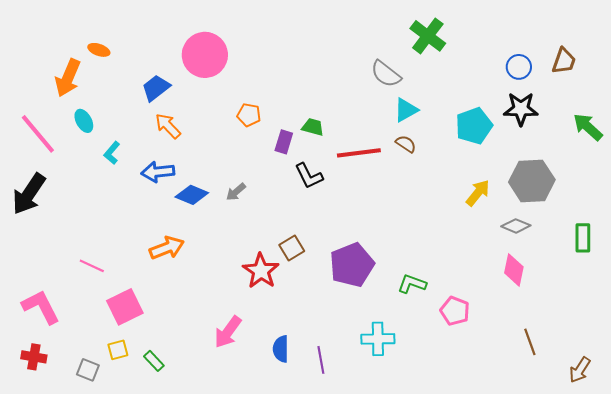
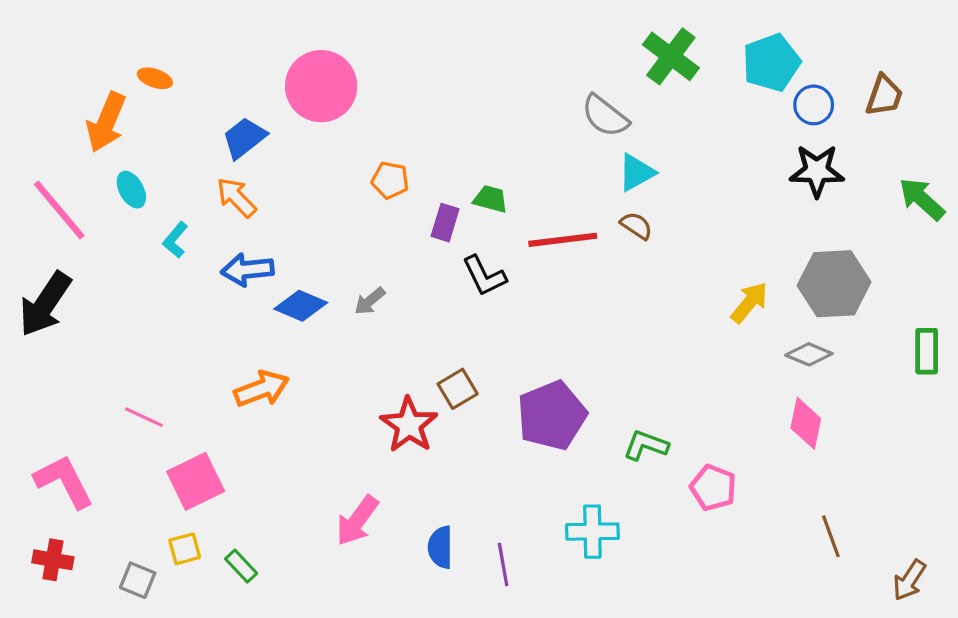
orange arrow: (168, 126) -> (236, 197), moved
cyan pentagon: (474, 126) -> (771, 63), moved
green rectangle: (583, 238) -> (927, 351), moved

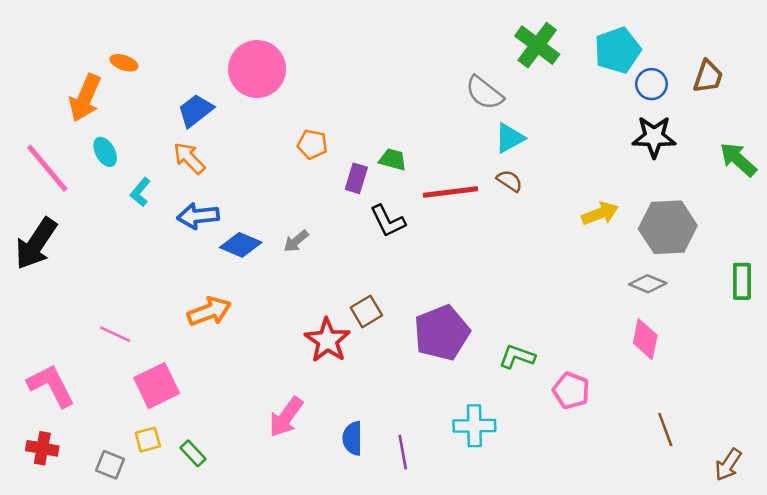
yellow arrow: (749, 303) -> (600, 213), moved, turned 30

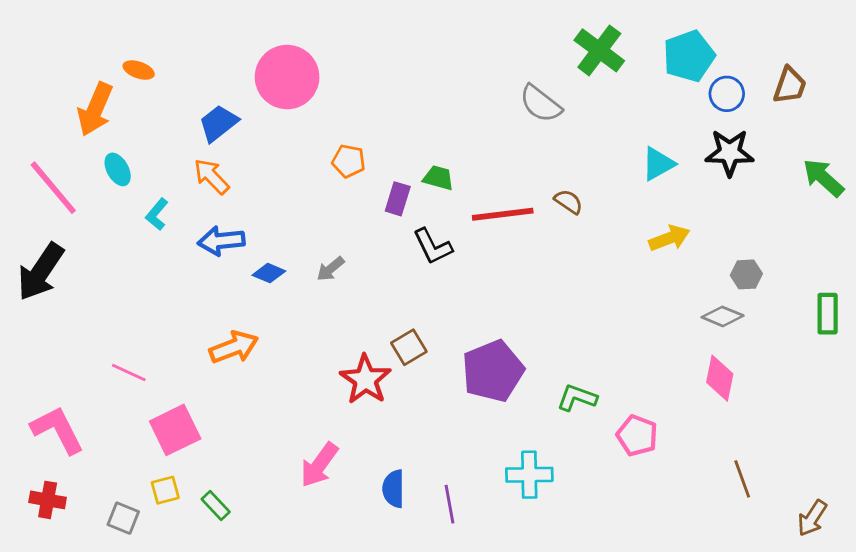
cyan triangle: (510, 138) -> (658, 164), moved
gray hexagon: (668, 227) -> (746, 274), moved, size x0.5
blue diamond: (241, 245) -> (269, 273), size x0.7

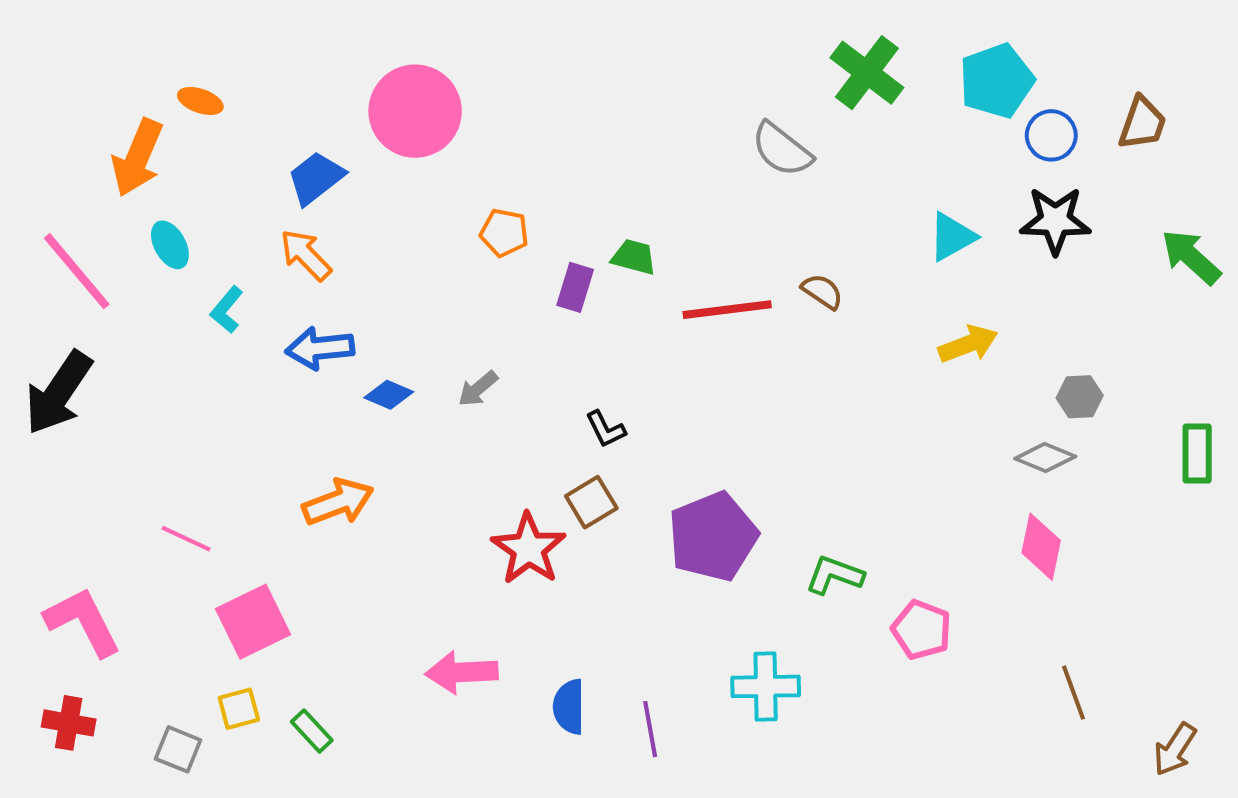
black L-shape: (433, 246) -> (606, 429), moved, size x0.7
pink arrow: (319, 465) -> (462, 672), turned 51

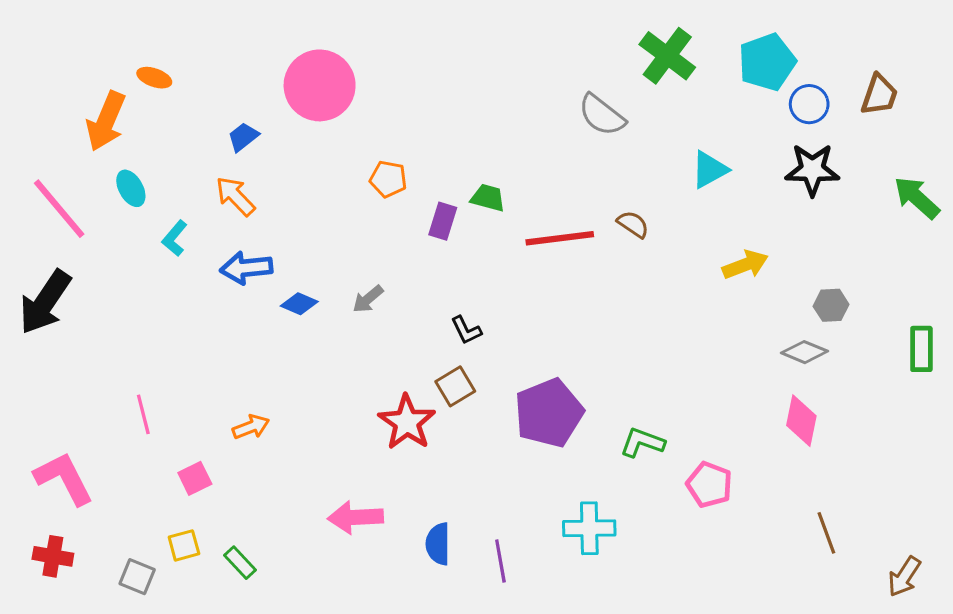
blue trapezoid: (316, 178) -> (243, 137), size x0.7
cyan triangle: (952, 237) -> (709, 170), moved
orange arrow: (338, 502) -> (251, 427), moved, size x0.7
pink line: (186, 539) -> (143, 414), turned 51
pink square: (253, 622) -> (195, 478), size x0.6

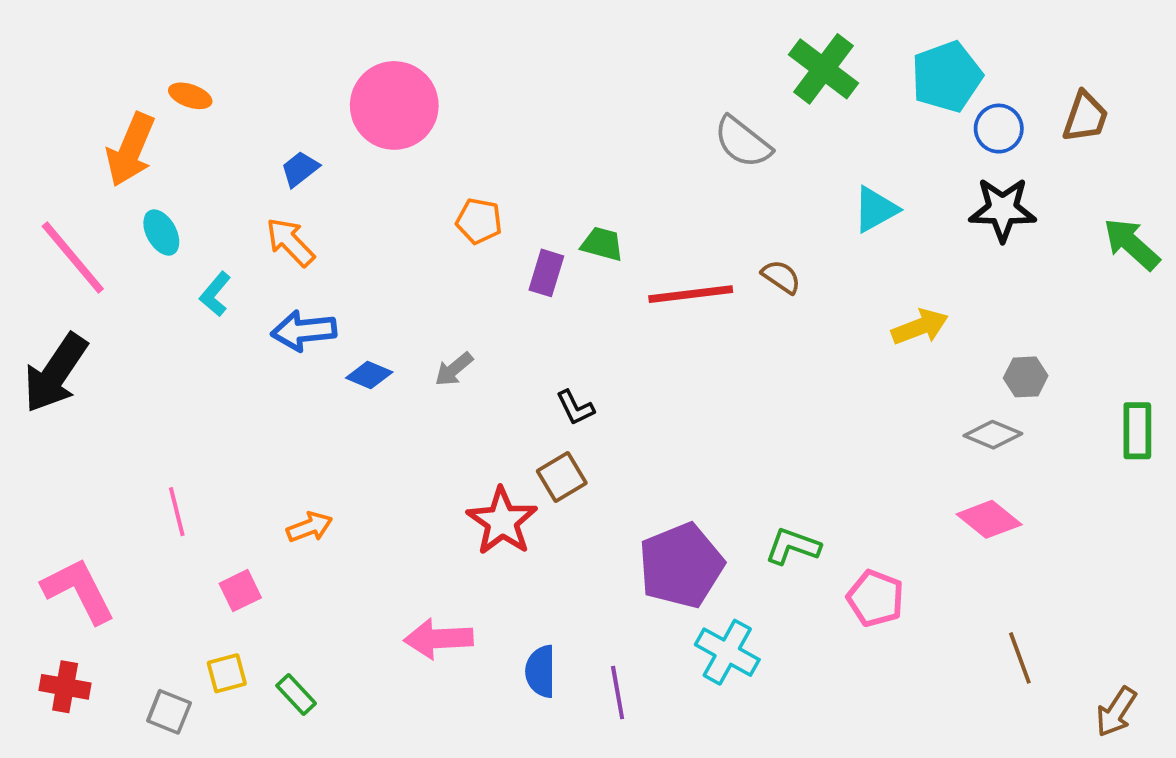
purple pentagon: (549, 413) -> (681, 566), moved
pink diamond: (801, 421) -> (989, 519), turned -63
cyan cross: (589, 528) -> (727, 652), turned 30

